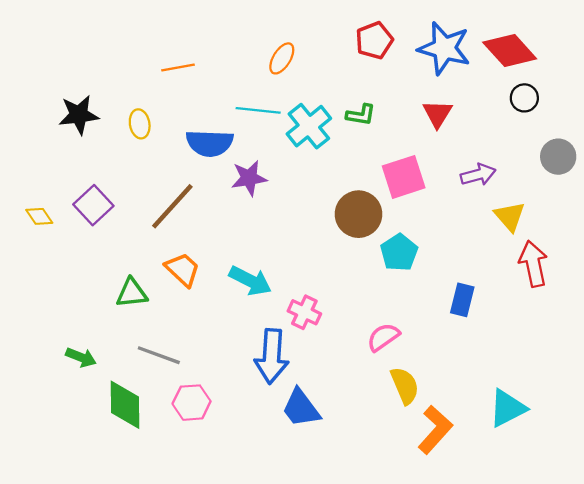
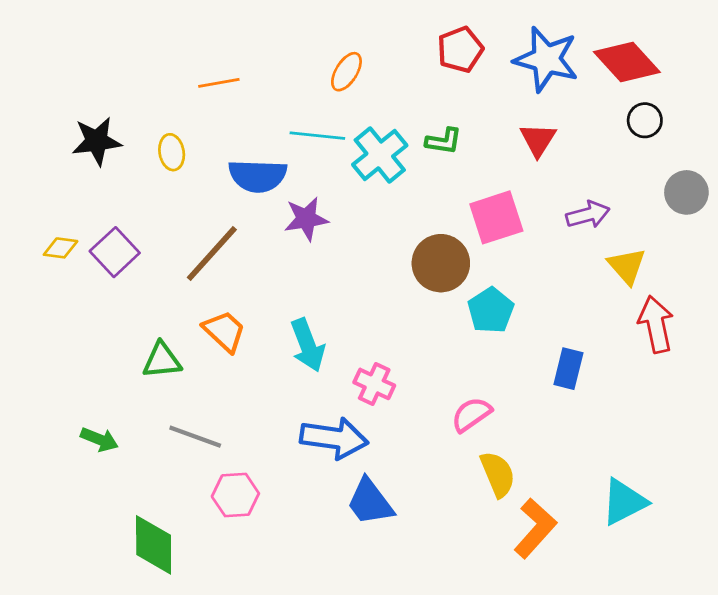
yellow diamond: (39, 216) -> (61, 248), moved, turned -48
cyan arrow: (250, 281) -> (308, 345), turned 42
blue arrow: (272, 356) -> (334, 438), turned -86
green diamond: (125, 405) -> (154, 545), moved

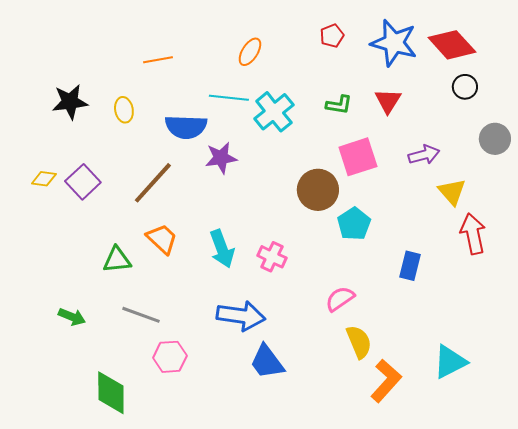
red pentagon: (460, 50) -> (332, 36), size x0.7
green L-shape: (444, 141) -> (339, 105), moved
pink cross: (374, 384) -> (272, 257), moved

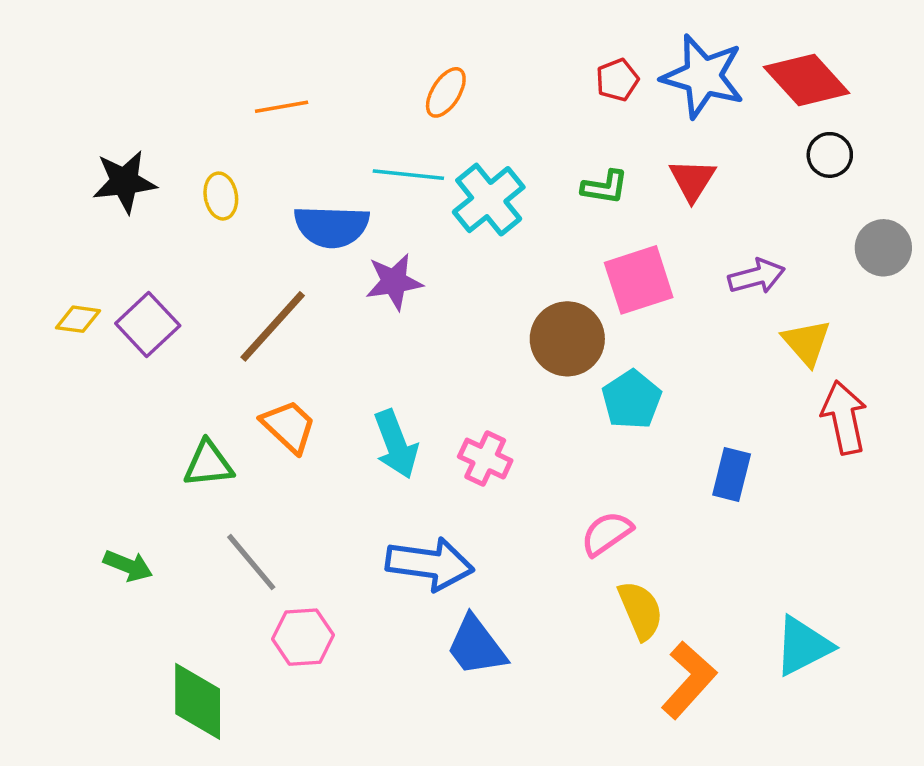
red pentagon: (332, 36) -> (617, 80), moved
gray line: (141, 315) -> (251, 562), turned 30

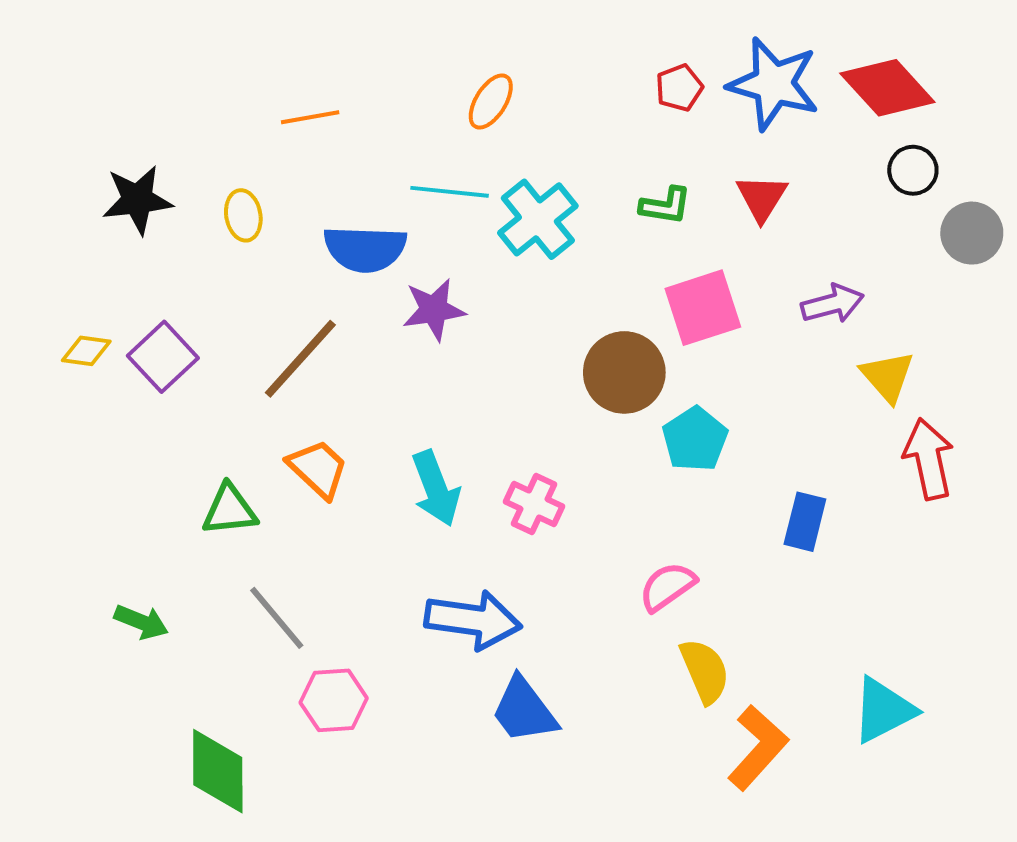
gray circle: (883, 248) -> (972, 233), moved

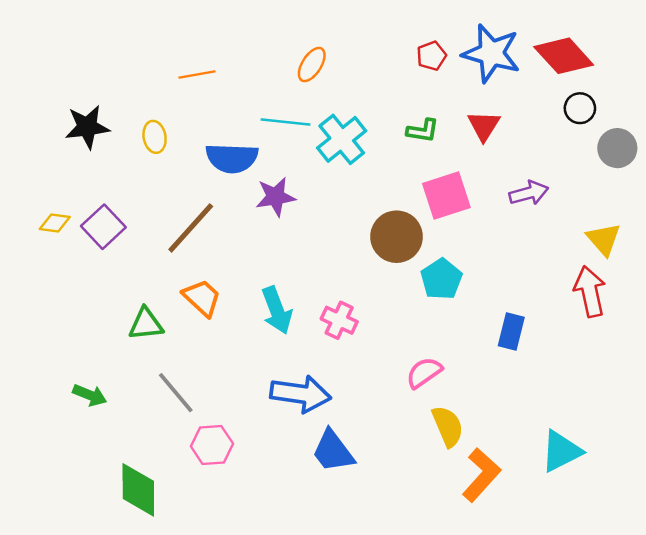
yellow triangle: (887, 376) -> (604, 239), moved

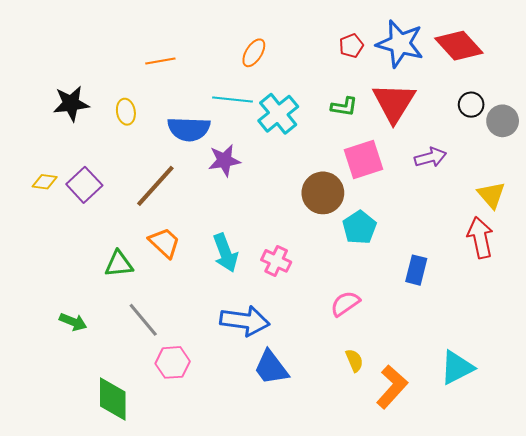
black circle: (580, 108) -> (471, 105), moved
red triangle: (484, 126) -> (394, 103), size x1.6
yellow semicircle: (448, 426) -> (354, 360), moved, size x0.7

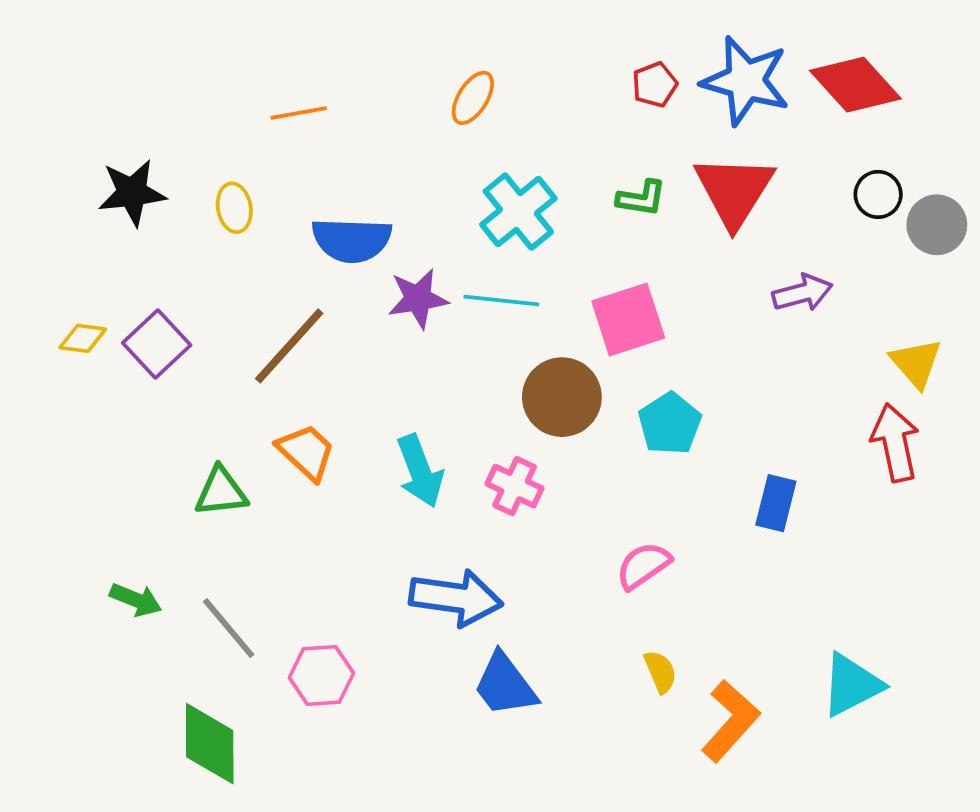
cyan line: (233, 100) -> (501, 301), moved
pink square: (363, 159) -> (628, 319), moved
brown circle: (323, 193) -> (562, 397), moved
gray line: (143, 320) -> (229, 628), moved

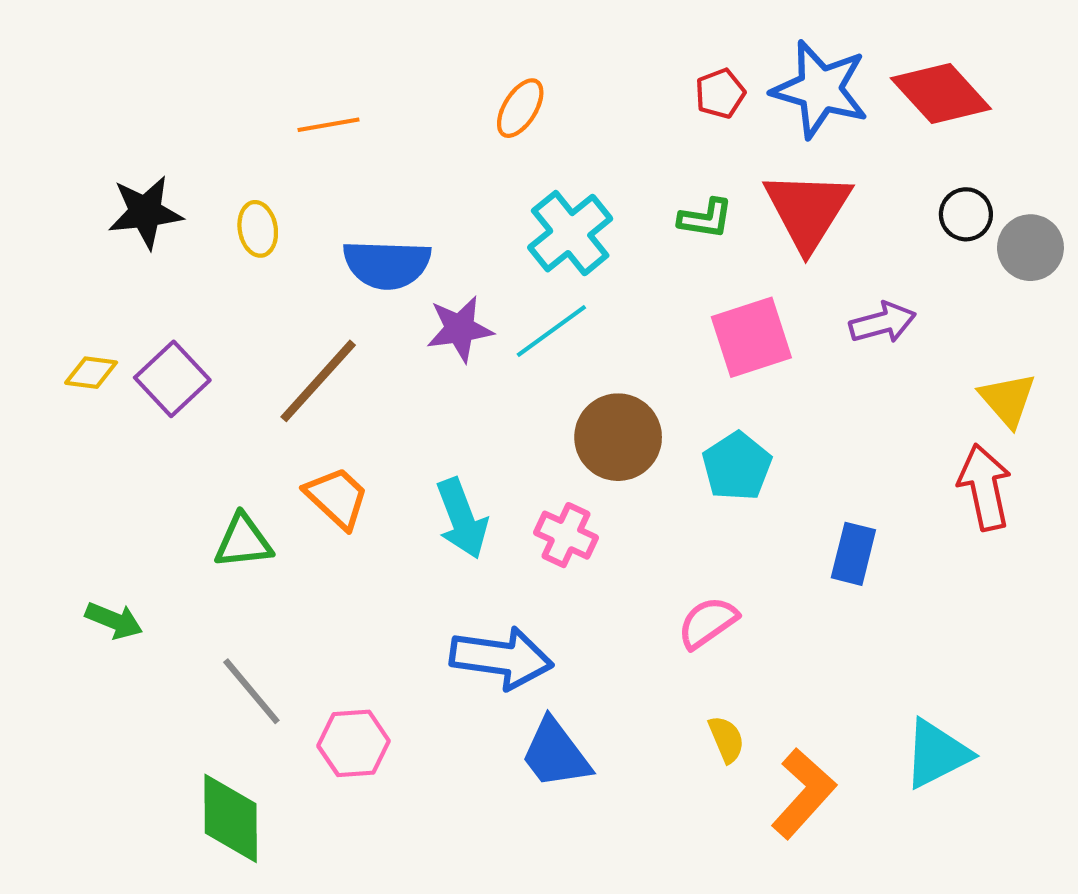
cyan line: (501, 301) -> (551, 331), turned -42
pink square: (628, 319) -> (751, 337), moved
green arrow: (136, 600) -> (114, 620), moved

